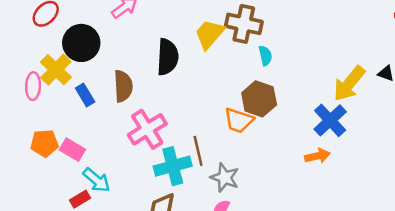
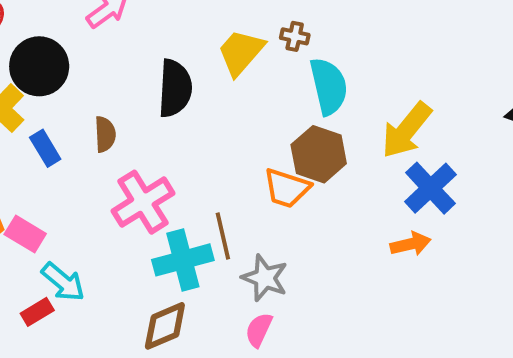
brown cross: (244, 24) -> (295, 36), size x0.5
cyan semicircle: (265, 56) -> (329, 86), size x1.8
yellow arrow: (349, 84) -> (407, 130), moved
brown semicircle: (123, 86) -> (105, 134), size x0.7

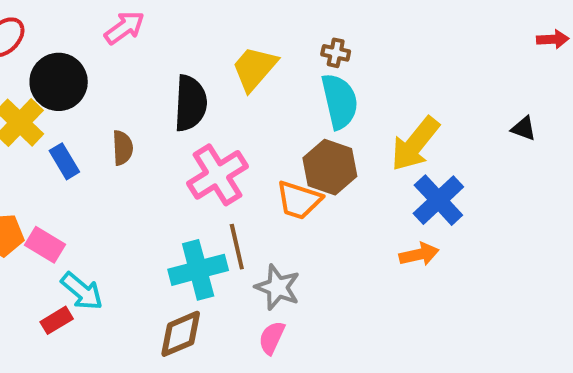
brown cross: (295, 36) -> (336, 53), moved
pink cross: (143, 202) -> (217, 175), moved

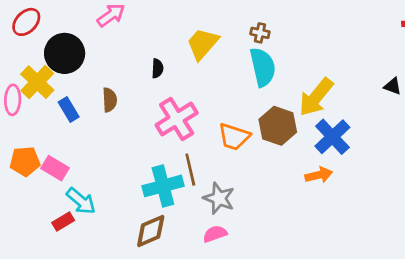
black semicircle: (190, 103) -> (157, 68), size x0.5
brown hexagon: (330, 167) -> (278, 126), moved
pink semicircle: (272, 338) -> (215, 234), turned 45

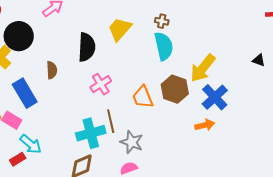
black semicircle: (157, 68) -> (87, 47), size x2.0
blue rectangle: (69, 109) -> (25, 93), moved, size x1.6
pink cross: (177, 119) -> (101, 84), size x0.7
orange trapezoid: (234, 137) -> (143, 97), turned 50

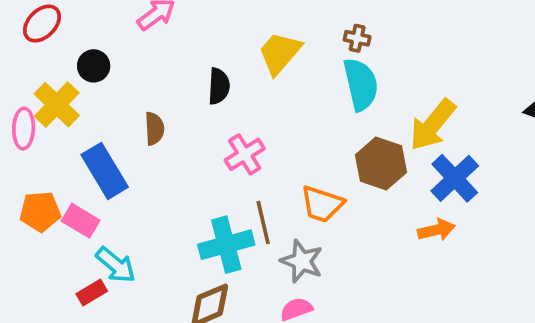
black circle: (19, 36) -> (94, 66), size x0.6
black semicircle: (87, 47) -> (219, 86), size x0.7
orange trapezoid: (143, 97) -> (322, 204), moved, turned -50

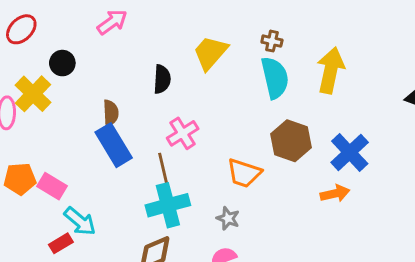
yellow arrow: (433, 125) -> (331, 70), moved, turned 153
blue rectangle: (105, 171) -> (114, 145), moved
brown line: (263, 223) -> (163, 170), moved
gray star: (302, 261) -> (228, 218), size x0.7

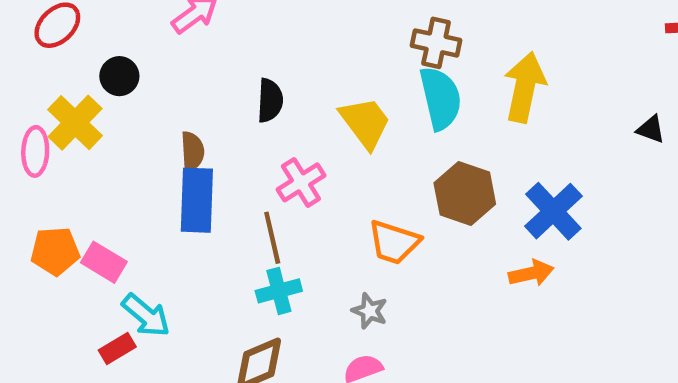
brown cross: (272, 41) -> (436, 43), size x1.5
yellow trapezoid: (210, 53) -> (365, 123), moved, turned 102
blue rectangle: (114, 145) -> (197, 200), turned 33
cyan cross: (168, 205) -> (279, 291), size x0.7

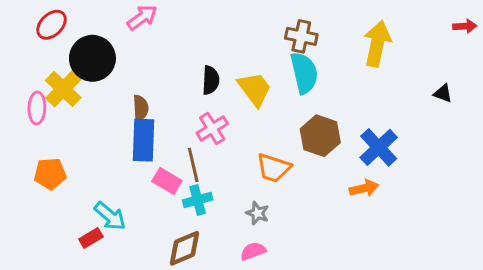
black circle: (119, 76) -> (92, 58), size x1.8
yellow arrow: (525, 87) -> (377, 44), moved
black semicircle: (270, 100) -> (211, 80), moved
pink rectangle: (104, 262) -> (167, 181), moved

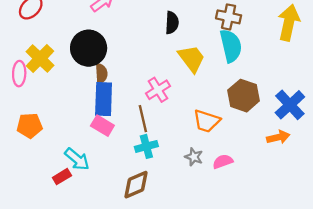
black circle: (92, 58) -> (89, 48), moved
black semicircle: (211, 80) -> (172, 23), moved
pink rectangle: (167, 181) -> (102, 126), moved
pink semicircle: (253, 251) -> (223, 161), moved

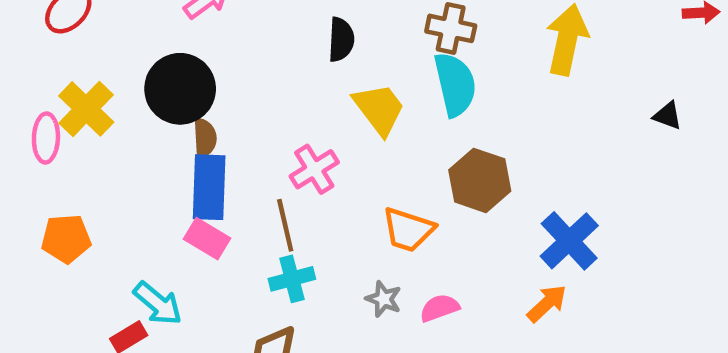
blue cross: (290, 105) -> (569, 241), moved
orange arrow: (278, 137) -> (547, 303), moved, turned -30

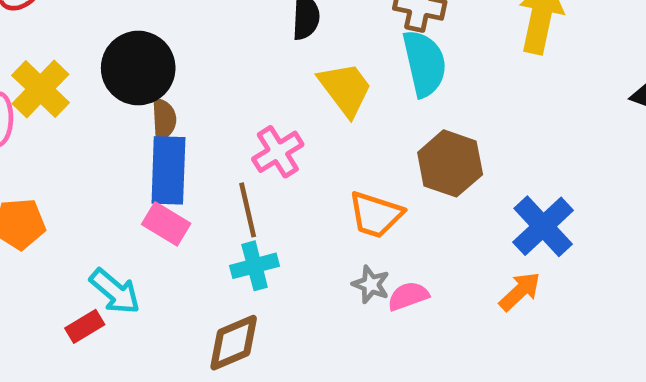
gray star: (384, 299) -> (371, 284), moved

